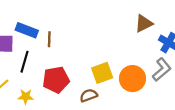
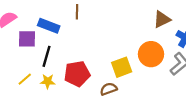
brown line: (49, 39) -> (77, 12), moved
orange circle: (132, 79) -> (151, 54), moved
yellow star: (26, 97) -> (48, 81), moved

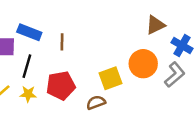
brown line: (77, 12) -> (62, 42), moved

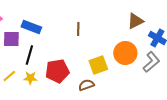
brown line: (62, 42) -> (78, 29), moved

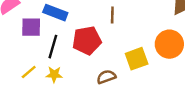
red pentagon: (57, 71) -> (87, 40), moved
brown semicircle: (86, 85) -> (106, 77), moved

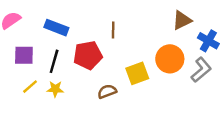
purple square: (31, 27) -> (24, 55), moved

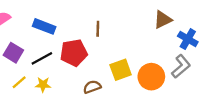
purple square: (24, 55) -> (13, 53), turned 30
orange circle: (170, 59) -> (151, 77), moved
black line: (54, 61) -> (42, 58), turned 45

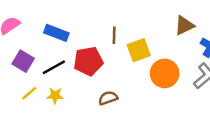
yellow square: (121, 70) -> (139, 50), moved
orange circle: (151, 77) -> (165, 73), moved

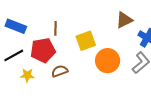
brown line: (114, 35) -> (55, 28), moved
yellow star: (55, 96) -> (27, 75), moved
brown semicircle: (108, 98) -> (60, 71), moved

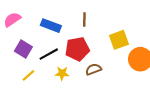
brown line: (55, 28) -> (84, 20), moved

